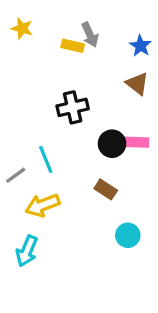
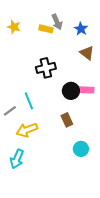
yellow star: (22, 28) -> (14, 27), moved
blue star: (140, 46) -> (81, 29), moved
brown rectangle: (106, 189) -> (67, 120), turned 32

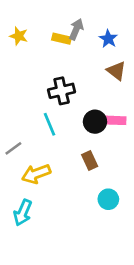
gray arrow: (57, 22) -> (76, 29), turned -133
cyan line: (29, 101) -> (50, 124), moved

